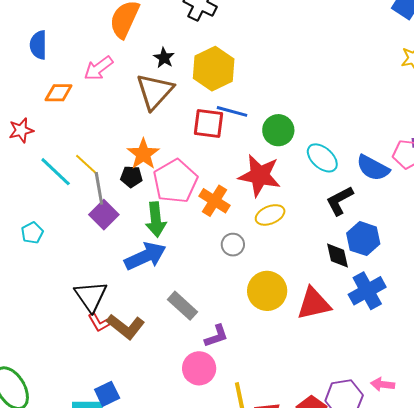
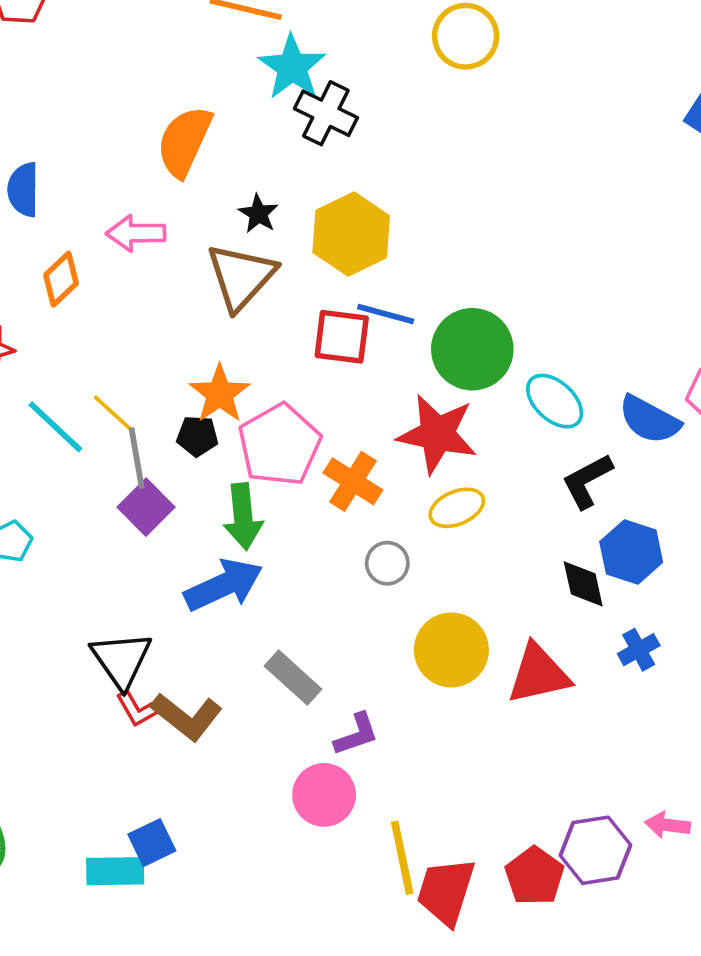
pink arrow: (99, 68) -> (136, 233), turned 36
orange diamond: (59, 93) -> (61, 279), turned -44
green circle: (278, 130) -> (472, 349), size x1.4
blue cross: (367, 291) -> (639, 650), size x0.6

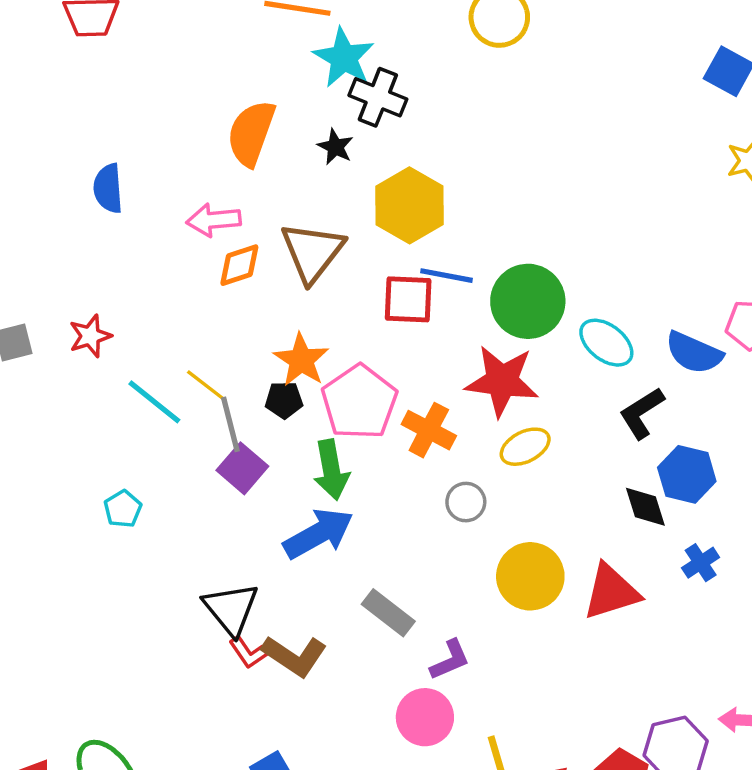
black star: (258, 214) -> (335, 147), moved
orange diamond: (61, 279) -> (239, 265), moved, turned 30

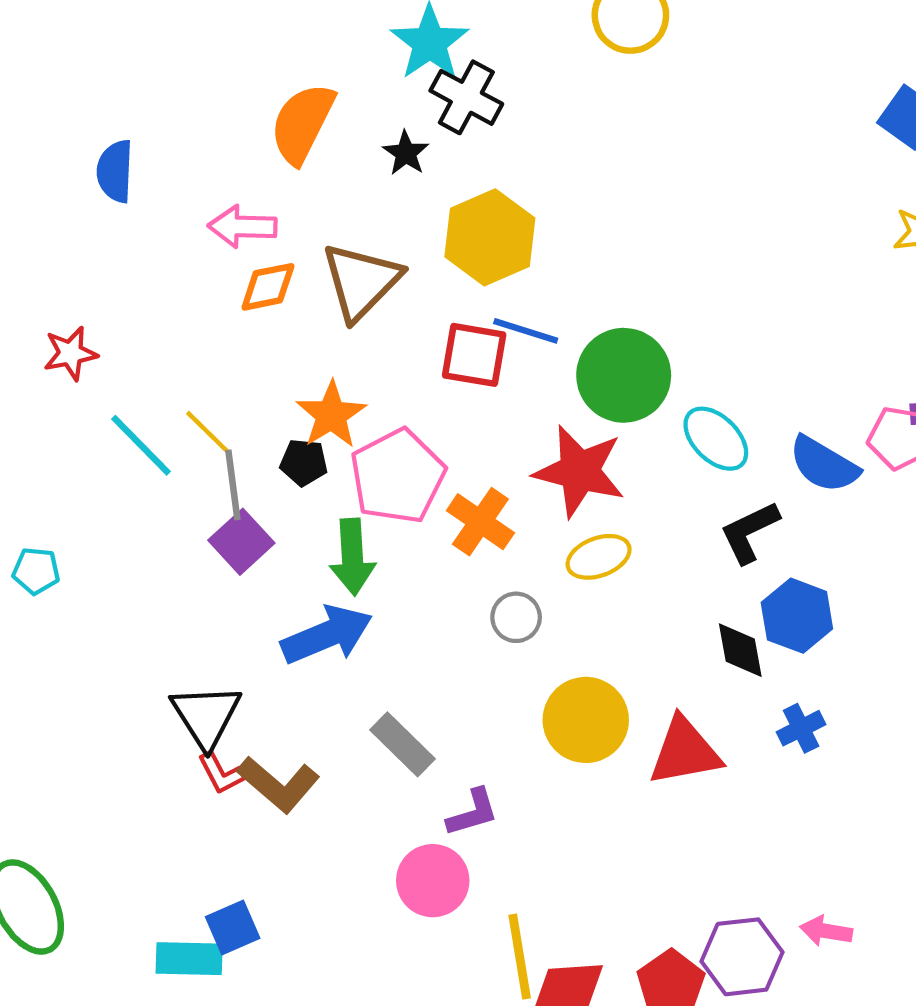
cyan pentagon: (123, 509) -> (36, 571), moved, turned 30

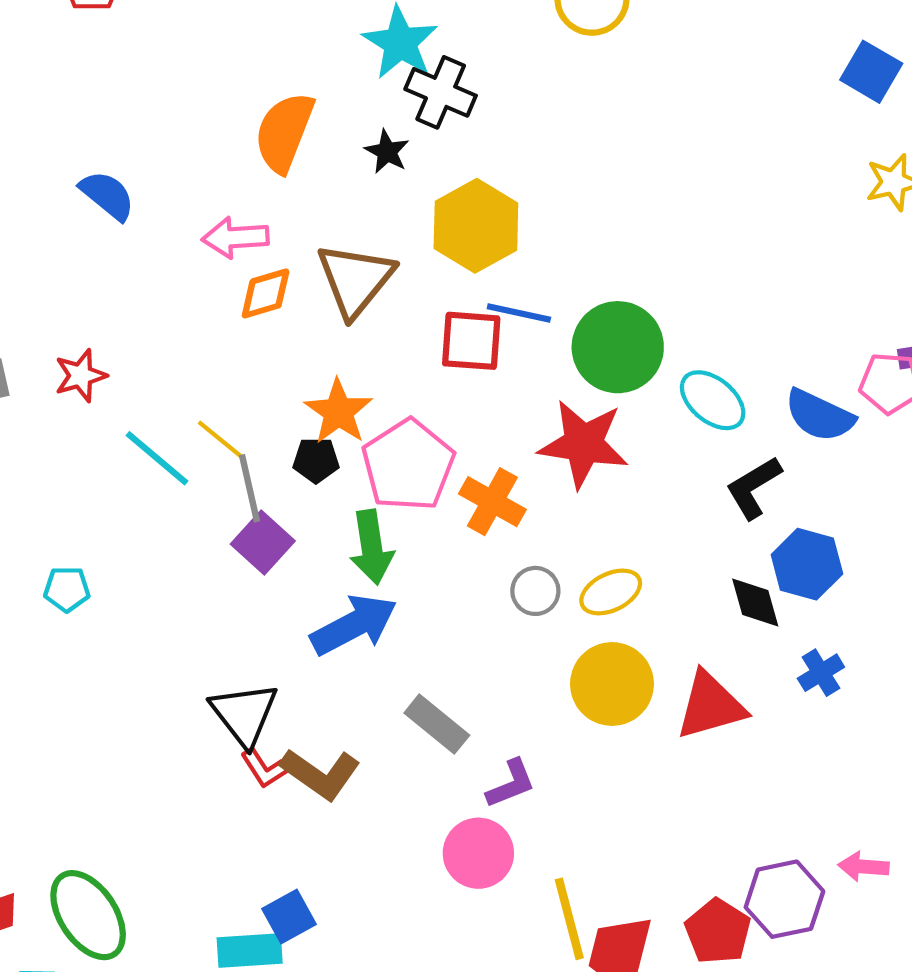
blue semicircle: (115, 171) -> (107, 195), turned 132
yellow ellipse: (599, 557) -> (611, 592), moved

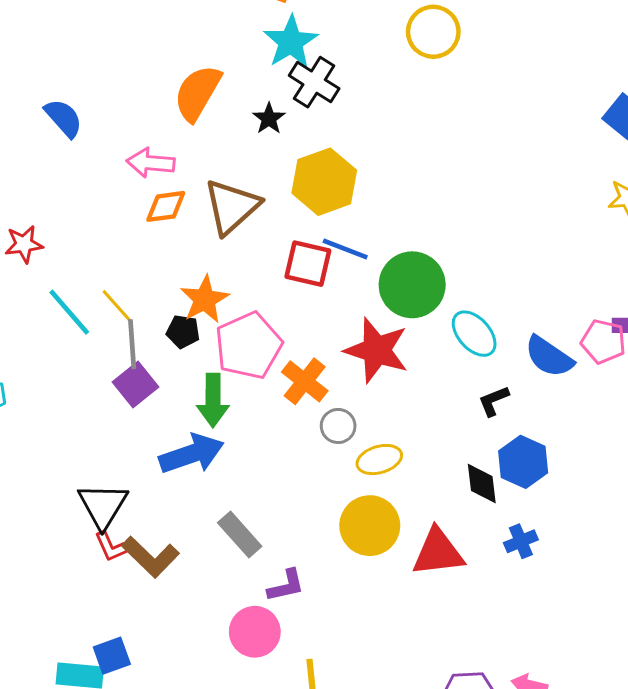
black L-shape: (754, 487) -> (494, 401), size x0.7
gray circle: (535, 591) -> (338, 426), moved

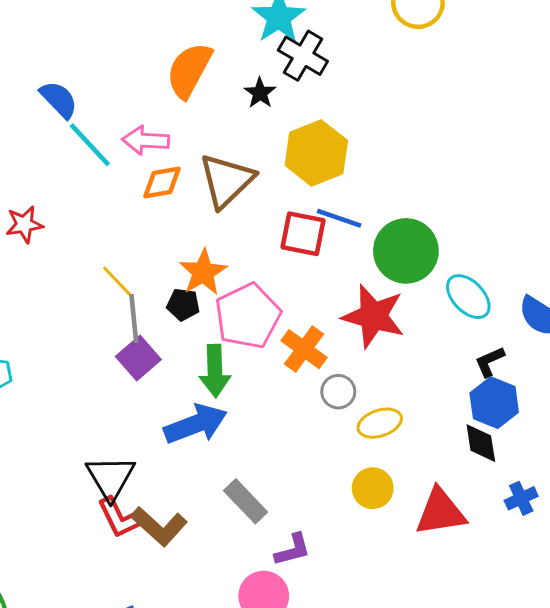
cyan line: (69, 312) -> (90, 145), moved
blue hexagon: (523, 462) -> (494, 403), moved
yellow circle: (370, 526) -> (373, 488), size x0.7
red L-shape: (111, 547) -> (120, 518), size x1.4

